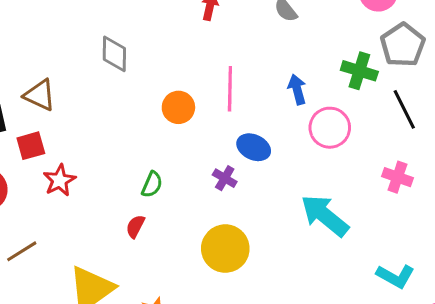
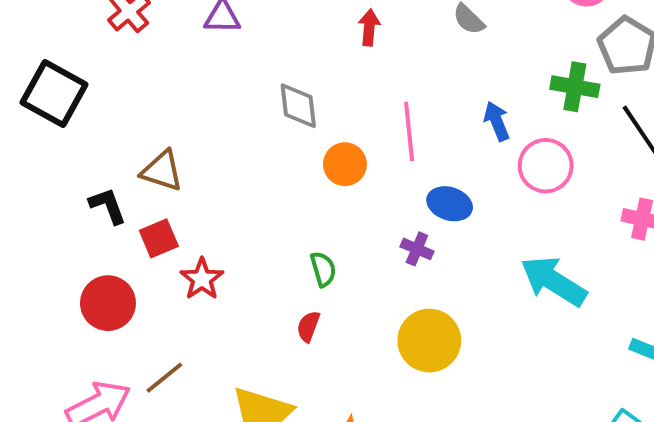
gray diamond: (114, 54) -> (298, 106), moved
green semicircle: (152, 185) -> (323, 269), turned -32

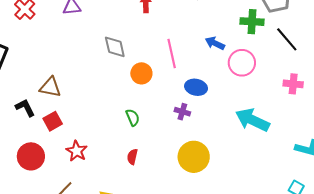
blue arrow: (497, 121) -> (215, 43), turned -36
green semicircle: (323, 269) -> (133, 117), moved
red star: (202, 279) -> (77, 151), moved

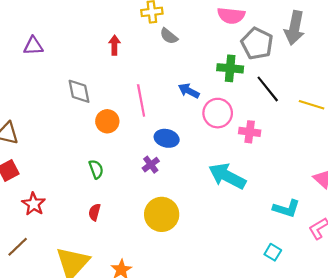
pink cross: (293, 84) -> (250, 132), moved
purple cross: (182, 112) -> (151, 165), turned 35

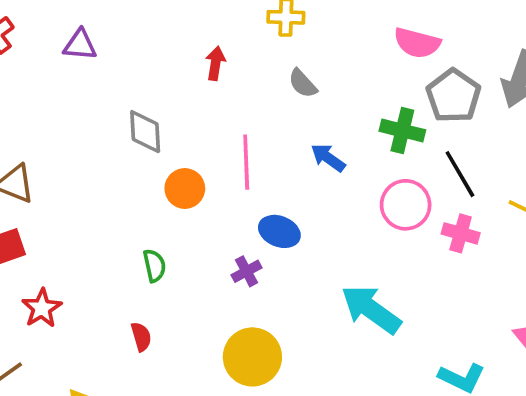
gray semicircle: (169, 36) -> (303, 83), moved
pink circle: (218, 113) -> (406, 205), moved
pink cross: (250, 132) -> (461, 233), moved
red semicircle: (95, 212) -> (141, 337), turned 140

